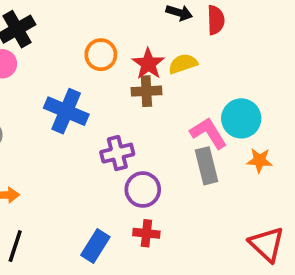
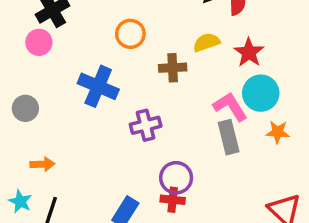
red star: (148, 64) -> (249, 52), moved
purple circle: (143, 190) -> (176, 178), moved

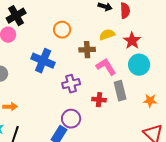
pink L-shape: (230, 107) -> (106, 67), moved
orange star: (278, 132) -> (150, 101), moved
purple circle: (176, 178) -> (71, 119), moved
red cross: (173, 200) -> (99, 100), moved

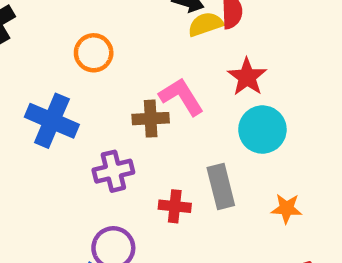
yellow semicircle: (107, 35) -> (205, 24), moved
brown cross: (87, 50) -> (151, 119), moved
pink L-shape: (106, 67) -> (181, 97), moved

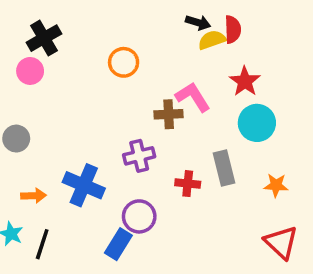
blue cross: (52, 121) -> (84, 185), moved

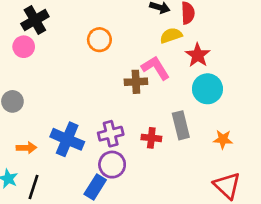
yellow semicircle: (212, 40) -> (171, 35), moved
purple cross: (139, 156) -> (111, 134), moved

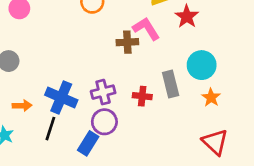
cyan circle: (207, 89) -> (202, 65), moved
orange star: (223, 139) -> (211, 97), turned 30
black line: (33, 187) -> (50, 129), moved

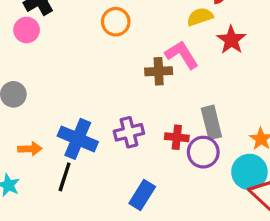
cyan circle: (202, 65) -> (249, 172), moved
purple circle: (104, 122) -> (203, 152), moved
blue rectangle: (88, 143) -> (142, 195), moved

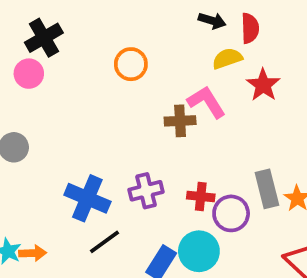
gray rectangle: (211, 122) -> (267, 189), moved
orange arrow: (30, 149) -> (33, 253), moved
cyan circle: (249, 172) -> (199, 251), moved
black line: (65, 177) -> (104, 242), moved, turned 36

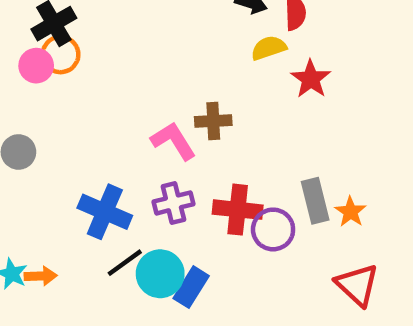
orange circle: (131, 64) -> (61, 55), moved
pink L-shape: (206, 102) -> (173, 141), moved
red cross: (201, 196) -> (238, 210), size x1.5
cyan circle: (199, 251) -> (160, 274), moved

